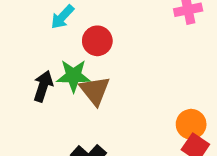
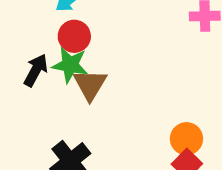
red circle: (97, 41) -> (74, 36), moved

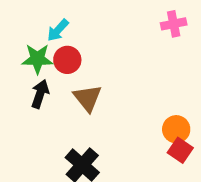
green star: (70, 65) -> (37, 59), moved

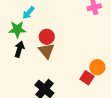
red circle: (67, 60) -> (47, 37), moved
red square: (180, 150) -> (87, 78), moved

